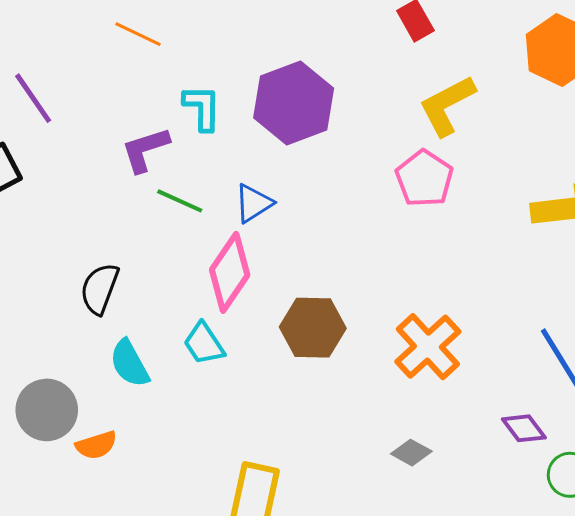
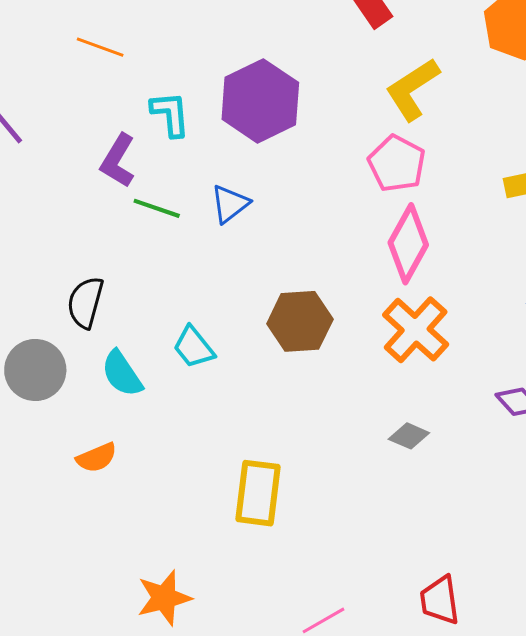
purple L-shape: (145, 150) -> (118, 161), turned -36
pink diamond: (230, 272) -> (408, 244), moved
gray circle: (47, 410) -> (35, 370), moved

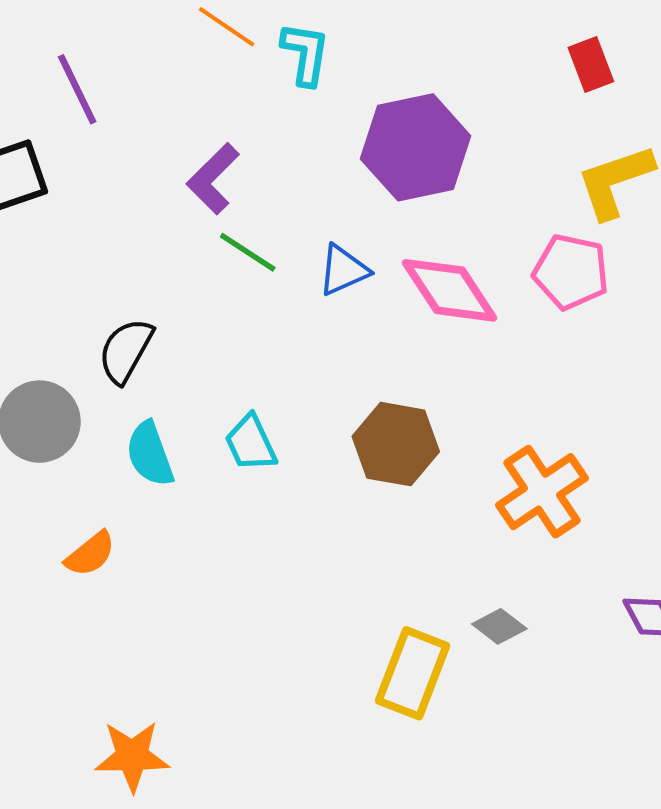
cyan L-shape: (170, 114) -> (305, 54), moved
pink pentagon: (397, 164) -> (571, 272), turned -30
pink diamond: (408, 244) -> (449, 290), moved, turned -76
orange semicircle: (97, 458) -> (90, 554), turned -30
yellow rectangle: (258, 493) -> (413, 673), moved

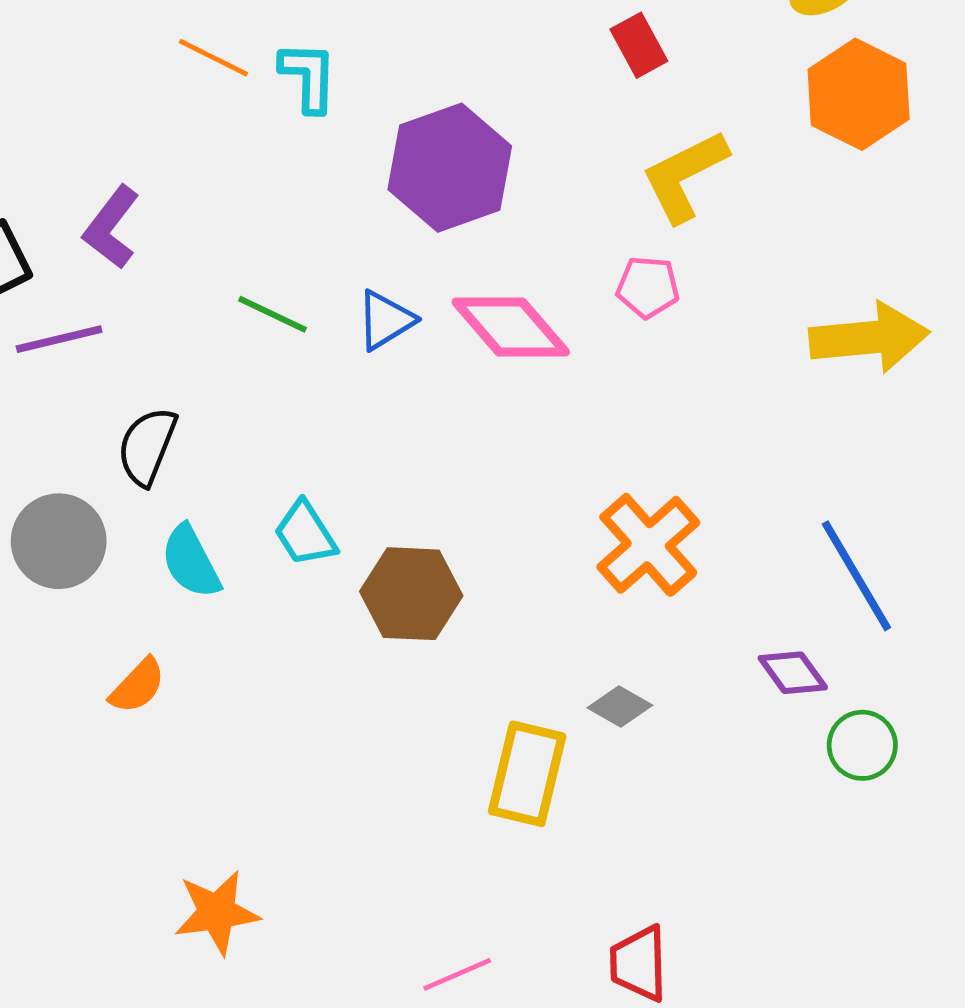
purple line: (77, 89) -> (59, 339), moved, turned -70
purple L-shape: (213, 179) -> (111, 227), moved
pink pentagon: (571, 272) -> (648, 287), size x0.7
brown hexagon: (396, 444) -> (411, 594), moved

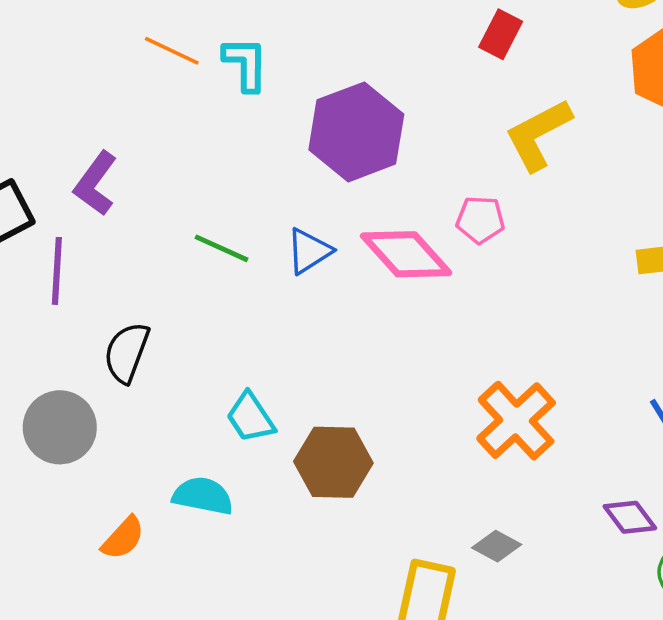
red rectangle: (639, 45) -> (501, 34), turned 57
pink pentagon: (648, 287) -> (480, 220), moved
purple line: (59, 339) -> (57, 271), turned -72
cyan semicircle: (191, 562) -> (203, 496), moved, turned 130

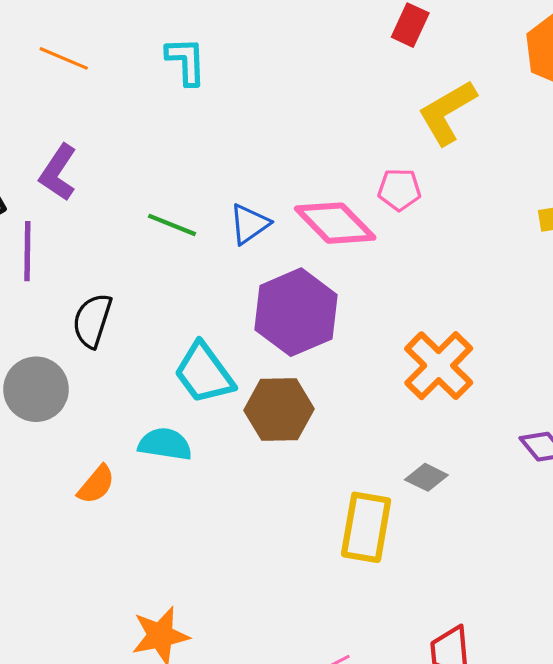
orange line: (172, 51) -> (64, 58), moved
purple hexagon: (356, 132) -> (296, 312), moved
cyan trapezoid: (250, 417) -> (204, 373), size x1.4

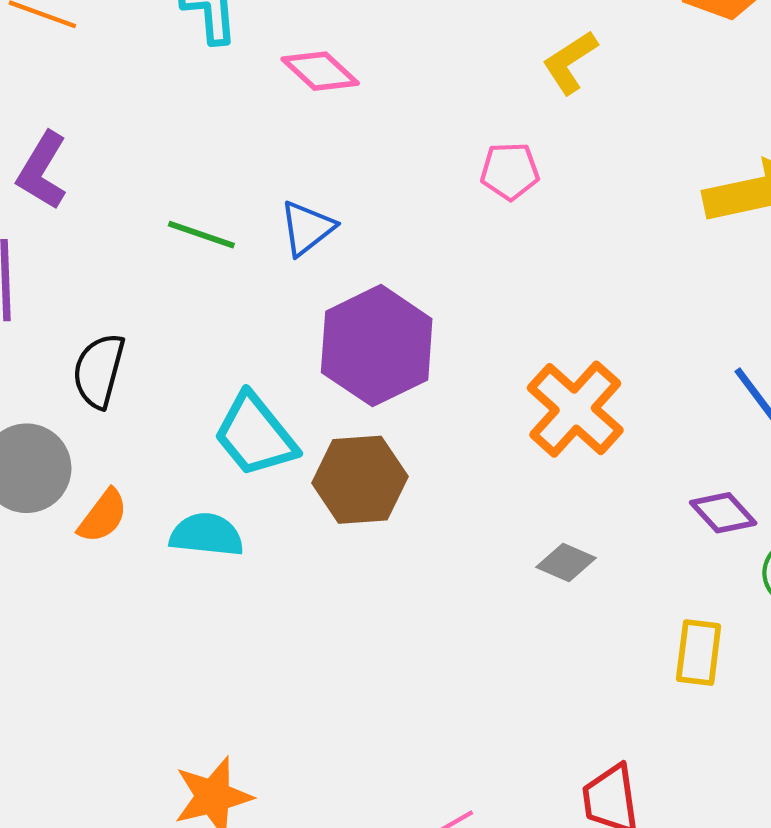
yellow L-shape: (447, 112) -> (570, 62), size x0.7
pink diamond: (335, 223) -> (320, 71), moved, size x0.7
orange semicircle: (96, 485) -> (103, 516), moved
yellow rectangle: (366, 527) -> (699, 653), moved, size x0.7

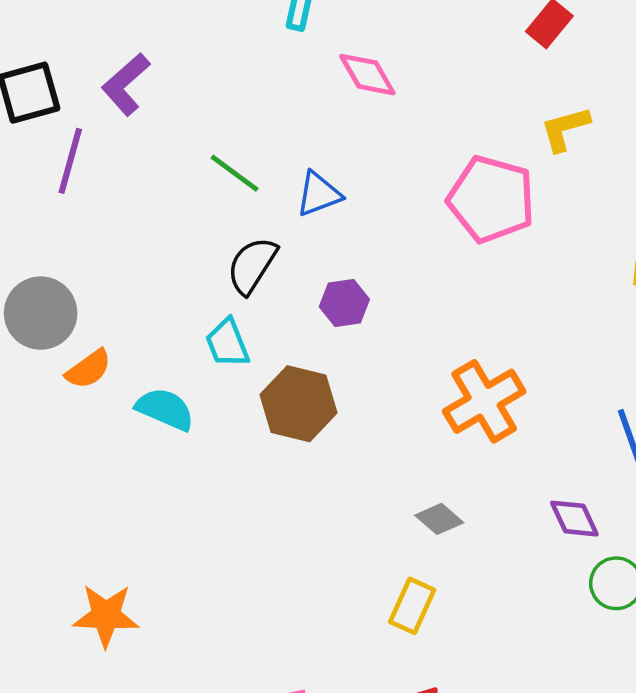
pink pentagon: (510, 171) -> (491, 199), size x1.8
purple hexagon: (377, 346) -> (344, 303), size x0.5
black semicircle: (99, 371) -> (252, 265), moved
cyan trapezoid: (255, 435) -> (227, 343), size x0.7
yellow rectangle: (699, 653) -> (412, 606), moved

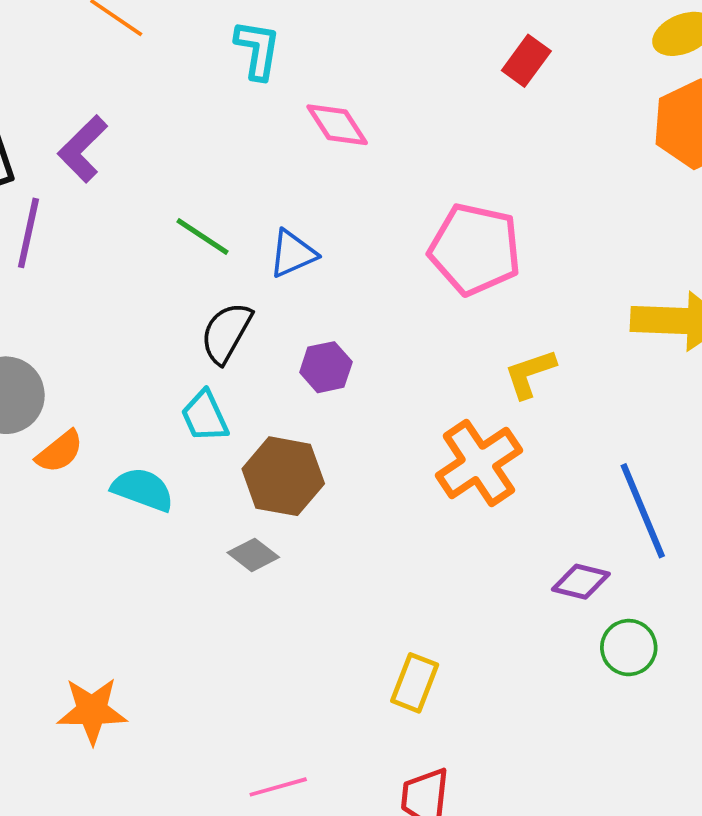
yellow L-shape: (565, 129) -> (530, 374), moved
gray diamond: (439, 519) -> (253, 555), moved
purple diamond: (574, 519) -> (581, 582), turned -48

